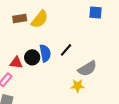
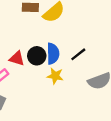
yellow star: (78, 86) -> (55, 76), moved

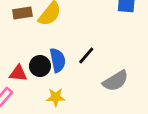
yellow star: (55, 76) -> (56, 97), moved

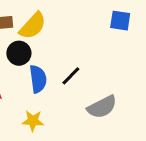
black circle: (40, 66) -> (19, 53), moved

